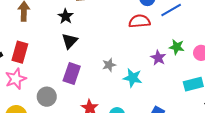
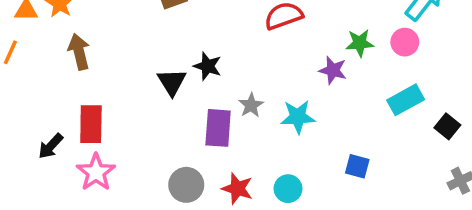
black star: (66, 16) -> (208, 66), moved
purple rectangle: (72, 73) -> (218, 128), moved
gray circle: (47, 97) -> (186, 185), moved

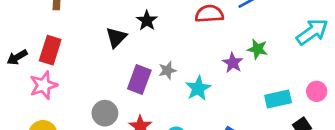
pink circle: (405, 42) -> (317, 91), moved
black star: (208, 66) -> (147, 21), moved
cyan star: (298, 117) -> (198, 88), turned 30

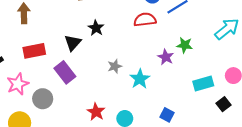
red rectangle: (50, 50) -> (34, 51), moved, turned 65
purple rectangle: (139, 80) -> (65, 72), moved, turned -55
gray circle: (105, 113) -> (43, 99), moved

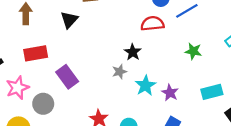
black star: (96, 28) -> (133, 52), moved
black triangle: (73, 43) -> (69, 20), moved
purple star: (166, 57) -> (170, 93), moved

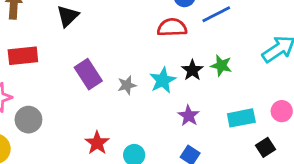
black star: (133, 52) -> (192, 70), moved
purple rectangle: (67, 77) -> (88, 74), moved
cyan star: (145, 86) -> (163, 80), moved

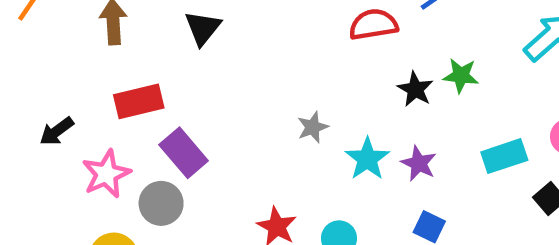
purple rectangle: (88, 74) -> (184, 153), moved
cyan star: (163, 80) -> (367, 159), moved

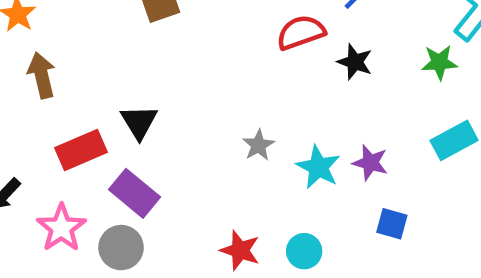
black triangle: (203, 28) -> (139, 122), moved
green star: (461, 76) -> (439, 62), moved
black star: (415, 89) -> (355, 62), moved

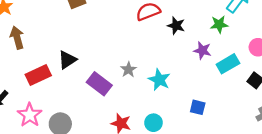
black triangle: (139, 122) -> (67, 60), turned 30
purple star: (370, 163) -> (202, 50), moved
purple rectangle: (135, 193) -> (99, 84), moved

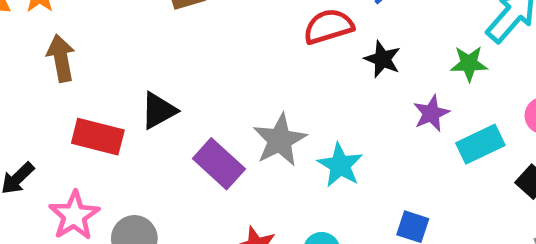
purple star: (202, 50) -> (431, 113), turned 30
gray star: (128, 70) -> (280, 140), size x1.6
red rectangle: (38, 75) -> (98, 137), turned 35

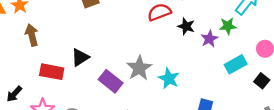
purple star: (431, 113) -> (209, 39), moved

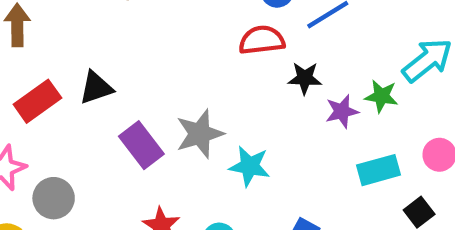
black star: (186, 26) -> (305, 78), turned -30
red rectangle: (52, 72) -> (37, 101), turned -60
cyan star: (169, 78) -> (250, 166), turned -30

